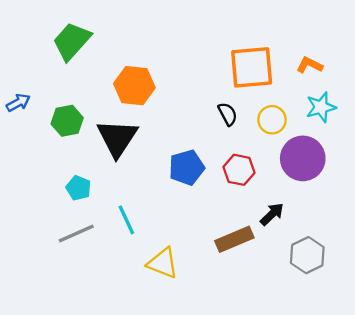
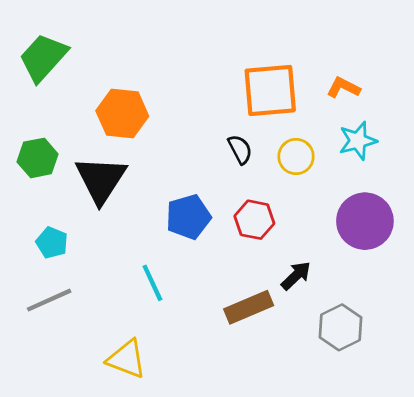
purple circle: (303, 158) -> (365, 221), moved
cyan line: (126, 220) -> (152, 283), moved
yellow triangle: (163, 263) -> (127, 359), moved

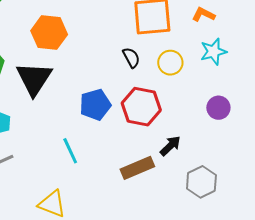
red hexagon: (254, 220) -> (141, 107), size x1.4
purple circle: (365, 221) -> (218, 108), size x0.6

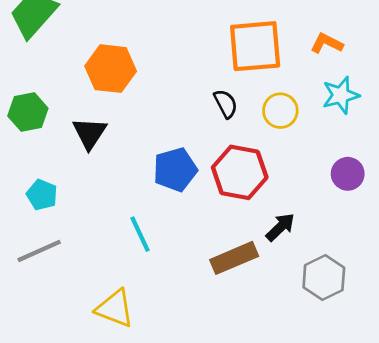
black triangle: (34, 79) -> (90, 133), size x0.7

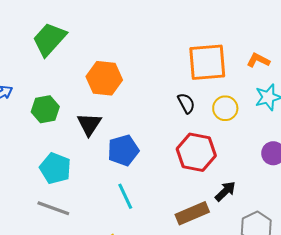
blue pentagon: (175, 170) -> (123, 150), moved
cyan pentagon: (42, 195) -> (55, 168), size x1.4
gray line: (39, 251) -> (53, 208), turned 44

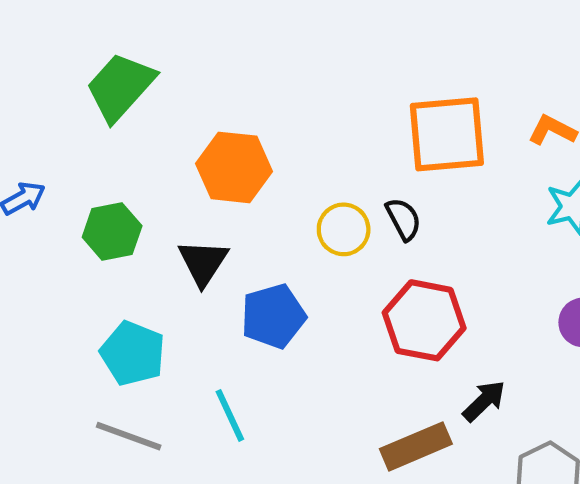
yellow circle: (225, 108) -> (344, 229), moved
cyan line: (125, 196) -> (230, 415), moved

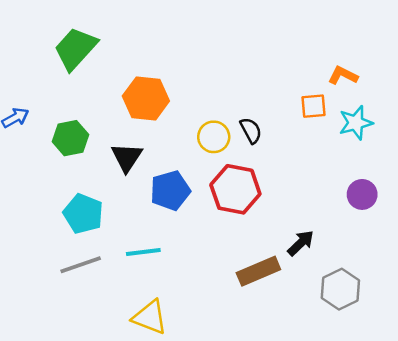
orange square: (447, 134) -> (313, 106), moved, size x0.5
red hexagon: (424, 320) -> (235, 189), moved
cyan line: (230, 415) -> (143, 252), turned -72
gray line: (129, 436) -> (81, 265), turned -39

